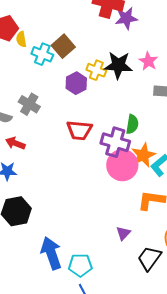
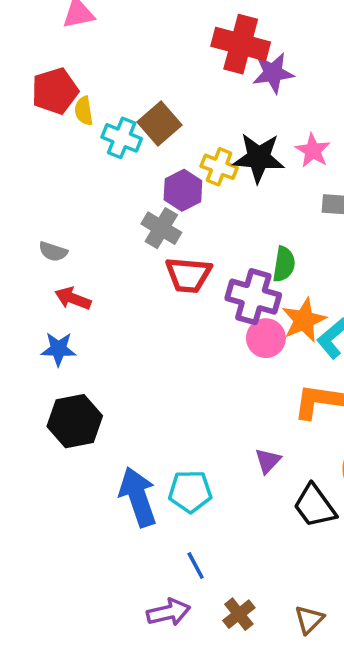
gray cross: (29, 104) -> (161, 228), moved
pink circle: (122, 165) -> (266, 338), size x0.7
black trapezoid: (149, 258) -> (315, 506), turned -72
cyan pentagon: (80, 265) -> (190, 491), moved

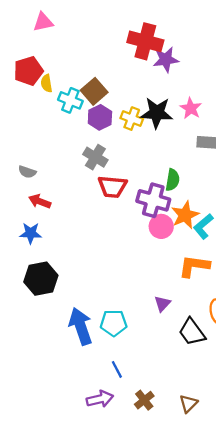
purple hexagon: (183, 190) -> (100, 117), moved

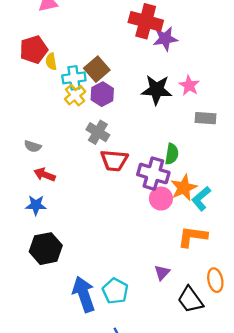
cyan cross: (70, 100) -> (74, 78), turned -30
yellow cross: (132, 119) -> (75, 95), moved, turned 30
cyan pentagon: (114, 323) -> (115, 291), turned 30

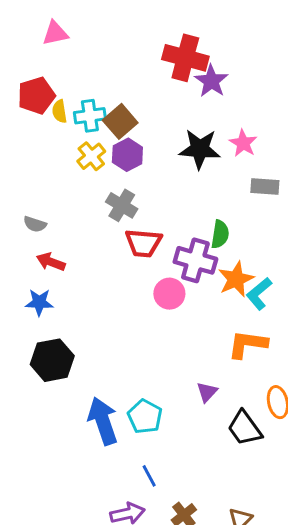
purple star: (165, 39) -> (211, 81), turned -30
cyan cross: (74, 78) -> (90, 116), moved
pink circle: (161, 199) -> (169, 294), moved

